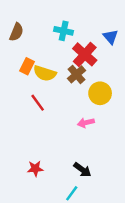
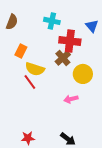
red cross: (85, 54) -> (70, 41), turned -35
yellow semicircle: (45, 73) -> (35, 69), moved

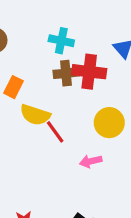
brown cross: (63, 58) -> (66, 73), moved, turned 35
red line: (30, 82) -> (55, 132), moved

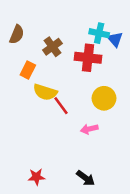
cyan cross: (61, 41) -> (99, 33), moved
brown cross: (66, 73) -> (52, 47), moved, turned -30

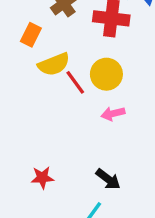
yellow semicircle: (45, 92) -> (54, 64), turned -40
yellow circle: (104, 98) -> (106, 74), moved

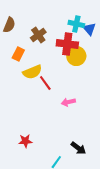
yellow circle: (106, 74) -> (76, 56), moved
black arrow: (108, 179) -> (78, 148), moved

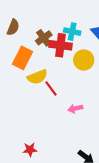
cyan cross: (76, 24) -> (72, 32), moved
red cross: (67, 44) -> (61, 45), moved
orange rectangle: (18, 54) -> (23, 58), size x1.5

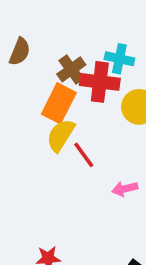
orange rectangle: (23, 58) -> (59, 103), moved
yellow semicircle: (37, 77) -> (61, 135), turned 144

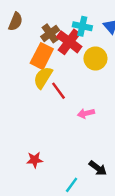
red cross: (100, 82) -> (69, 42), turned 30

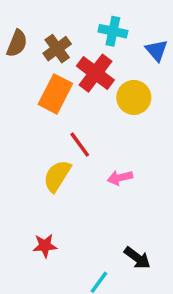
cyan cross: (82, 26) -> (113, 31), moved
brown cross: (50, 33) -> (57, 49), moved
yellow semicircle: (43, 78) -> (57, 176), moved

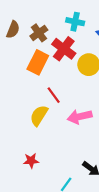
pink arrow: (120, 178) -> (80, 117), size x1.5

